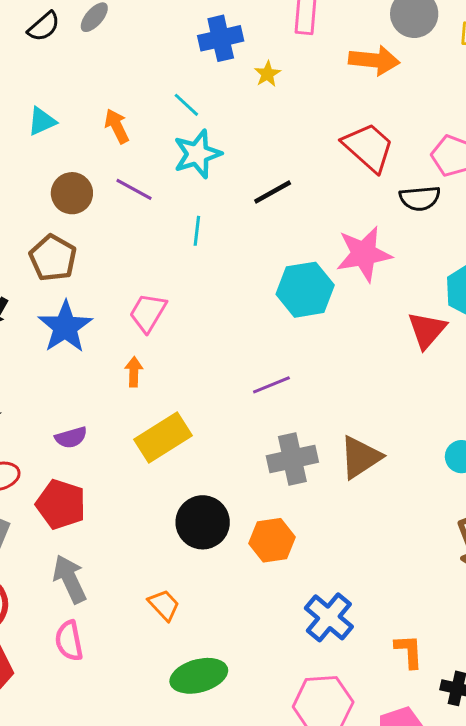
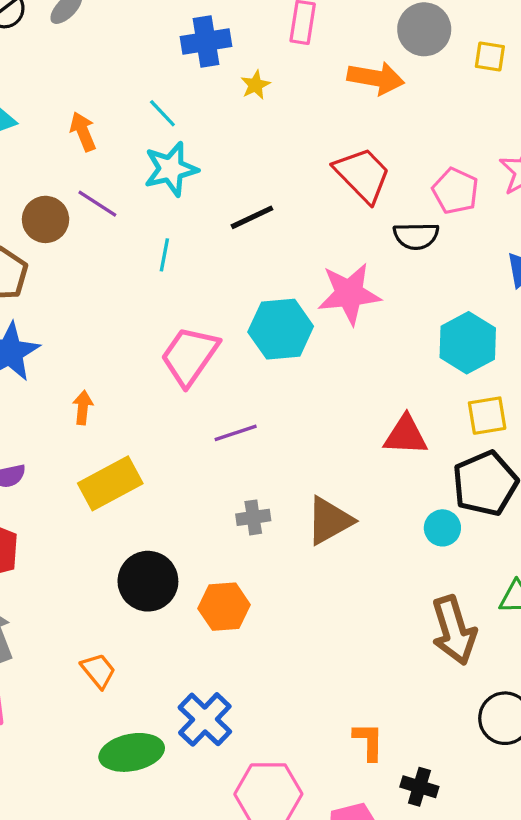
brown circle: (72, 193) -> (46, 219), moved
pink trapezoid: (148, 313) -> (190, 356), moved, size x1.4
red triangle: (427, 330) -> (406, 435), moved, turned 48
gray cross: (292, 459) -> (253, 517), size x0.6
blue cross: (329, 617) -> (205, 719), moved

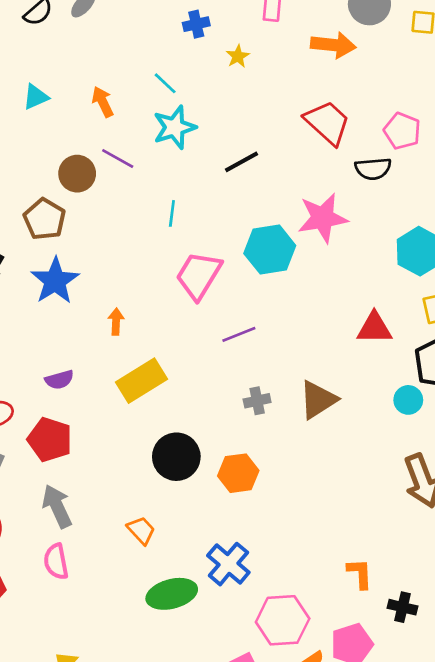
blue cross: (206, 42) -> (196, 24), size x0.7
cyan line: (164, 255) -> (172, 213), moved

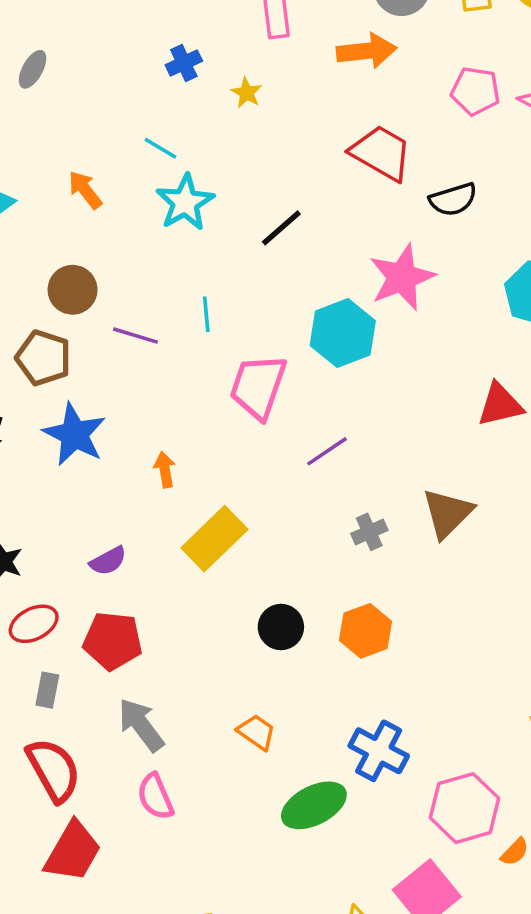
pink pentagon: (402, 131) -> (475, 91), moved
purple line: (118, 158) -> (135, 336), moved
black circle: (176, 457) -> (281, 627), size x0.7

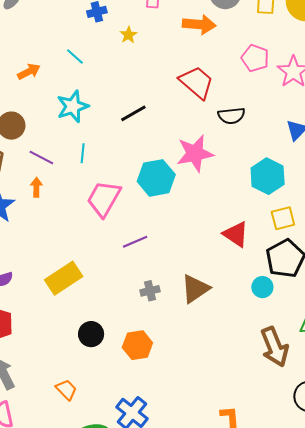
orange arrow: (85, 190) -> (29, 72), turned 90
cyan star: (185, 202) -> (73, 106), moved
red triangle: (500, 405) -> (236, 234), turned 36
orange arrow: (165, 470) -> (36, 187), moved

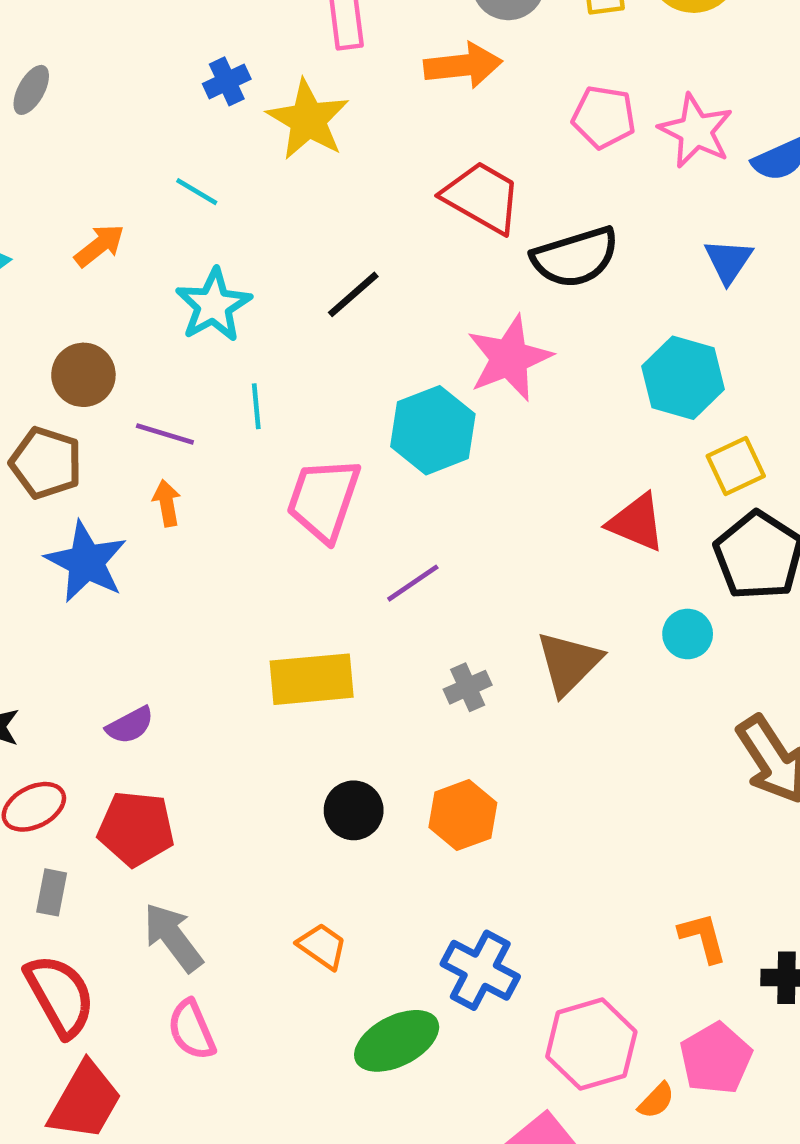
yellow star: (128, 35) -> (308, 120), size x2.0
black semicircle: (231, 116) -> (575, 257), size x1.4
yellow rectangle: (64, 278) -> (312, 679), moved, turned 39
cyan circle: (262, 287) -> (688, 634), moved

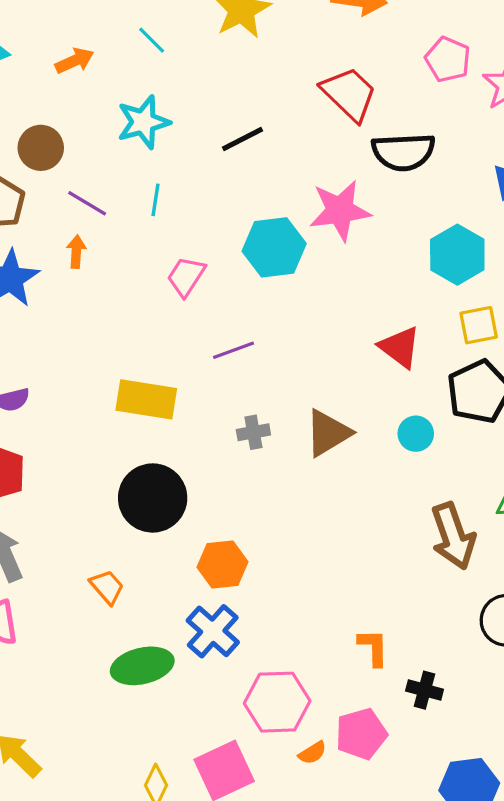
pink trapezoid: (324, 499) -> (186, 277), size x0.7
black circle: (354, 810) -> (153, 498), size x1.6
orange hexagon: (463, 815) -> (222, 564), moved

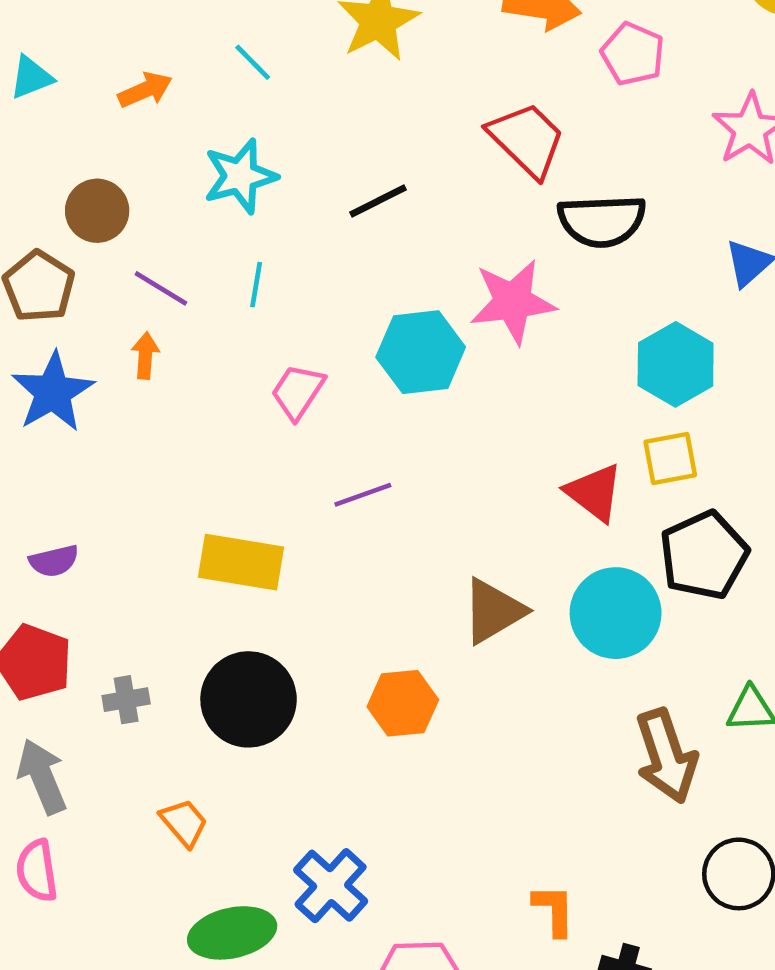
pink pentagon: (448, 59) -> (633, 54), moved
yellow square: (479, 325) -> (670, 458), moved
gray cross: (253, 432) -> (126, 700), moved
cyan circle: (416, 434) -> (616, 613), size x1.8
orange hexagon: (222, 564) -> (403, 703), moved

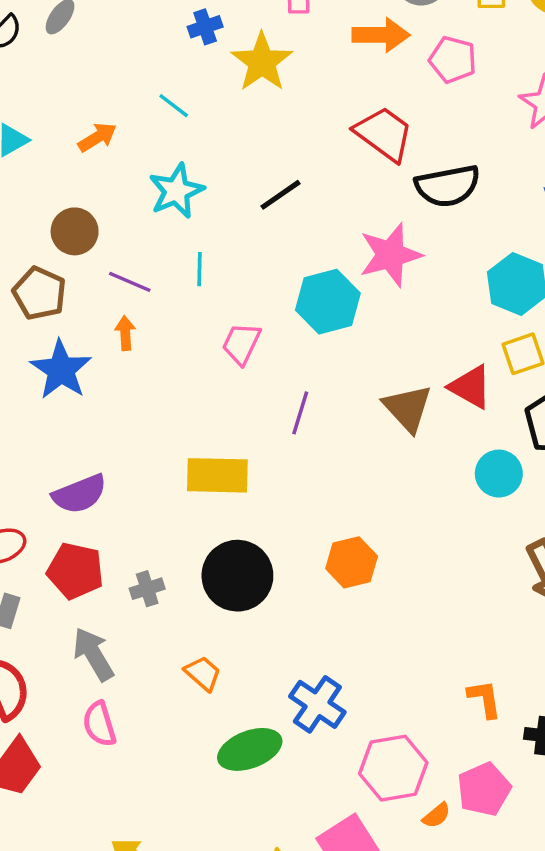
purple line: (363, 495) -> (300, 413), turned -45
purple semicircle: (54, 561) -> (79, 494), size x1.5
brown triangle: (493, 611) -> (408, 408), moved, turned -34
cyan circle: (616, 613) -> (499, 474), size x0.7

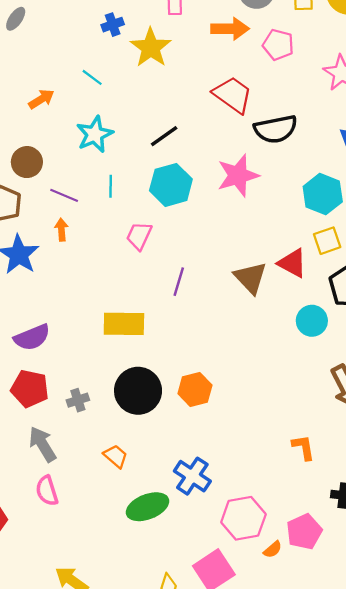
cyan hexagon: (328, 302) -> (171, 185), moved
orange hexagon: (352, 562) -> (195, 389), moved
orange L-shape: (485, 699) -> (303, 447), moved

